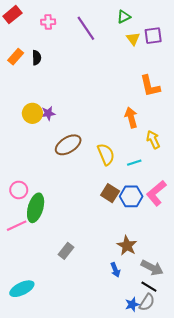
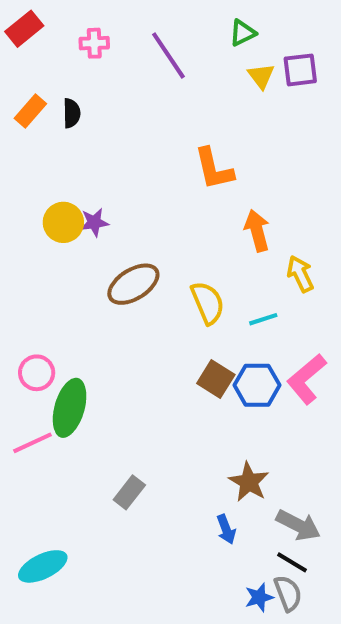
orange L-shape: (150, 86) -> (214, 169), moved
gray semicircle: (147, 302) -> (288, 593), turned -54

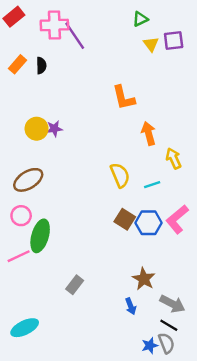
pink cross: (94, 43) -> (54, 25), size x1.6
purple line: (168, 55) -> (75, 36), moved
brown ellipse: (133, 284) -> (28, 180), moved

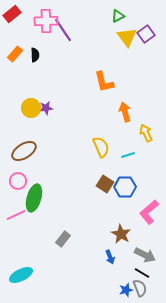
purple square: (174, 40) -> (146, 34), turned -30
yellow triangle: (151, 44) -> (127, 37), size x1.5
pink L-shape: (177, 219) -> (149, 212), moved

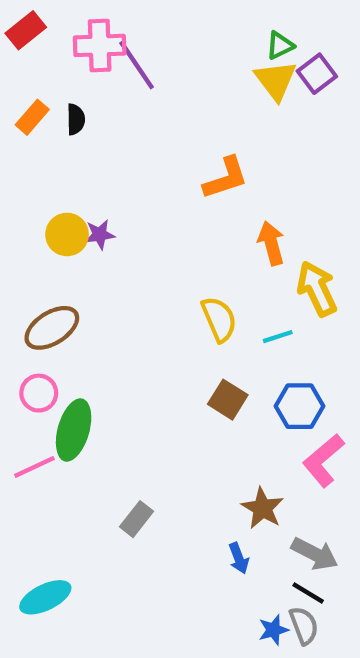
green triangle: (118, 16) -> (280, 45), moved
orange L-shape: (104, 82) -> (226, 178), turned -95
yellow arrow: (146, 133) -> (317, 289), size x1.4
blue hexagon: (125, 187) -> (299, 406), moved

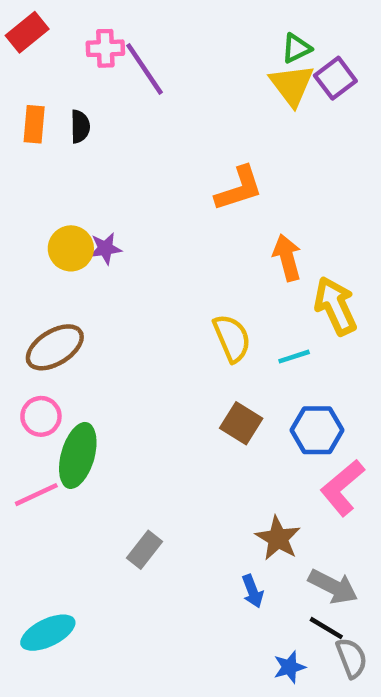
pink cross: (100, 45) -> (105, 48), size x0.7
orange rectangle: (32, 117) -> (34, 124), turned -36
gray semicircle: (304, 626) -> (352, 658), moved

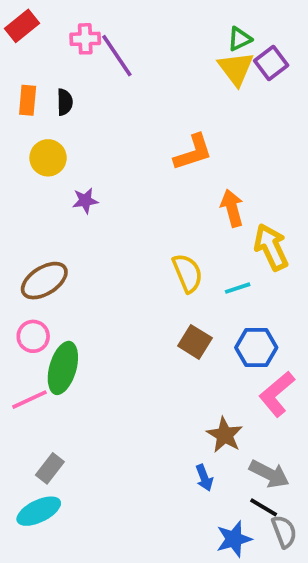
yellow circle: (71, 248) -> (48, 158), moved
gray rectangle: (144, 550) -> (50, 468), moved
blue star: (289, 667) -> (234, 539), size x1.4

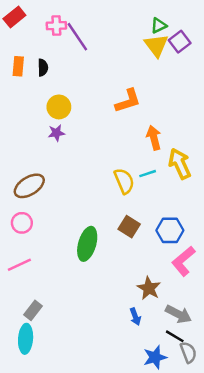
yellow circle: (48, 158) -> (59, 107), moved
cyan line: (238, 288) -> (148, 174), moved
green ellipse: (63, 368) -> (87, 244), moved
cyan ellipse: (39, 511) -> (26, 339), turned -60

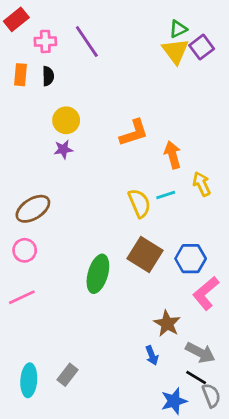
pink cross: (56, 26) -> (45, 41), moved
orange L-shape: (128, 101) -> (134, 133), moved
yellow arrow: (180, 164) -> (202, 184), size x0.7
brown square: (129, 227) -> (145, 254), size x1.4
gray rectangle: (33, 310) -> (67, 375), moved

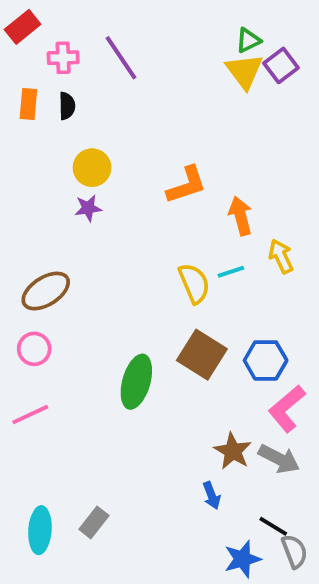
gray arrow: (200, 353) -> (279, 459), moved

